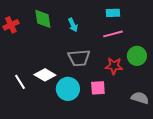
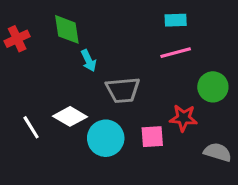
cyan arrow: (73, 25) -> (89, 60), moved
red star: (114, 66) -> (183, 118), moved

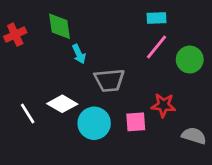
pink line: (176, 53) -> (156, 47), turned -36
green circle: (213, 87) -> (190, 60), moved

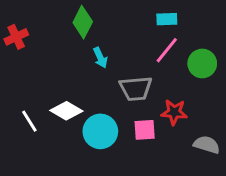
green diamond: (59, 26) -> (83, 22), moved, turned 36
cyan arrow: (79, 54) -> (100, 58), moved
gray trapezoid: (109, 80) -> (136, 89), moved

